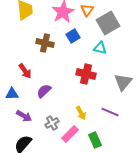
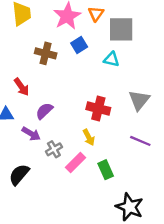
gray square: (108, 23) -> (121, 29), turned 30
red cross: (86, 74) -> (98, 109), moved
purple line: (110, 112) -> (140, 141), moved
purple arrow: (24, 116) -> (31, 134), moved

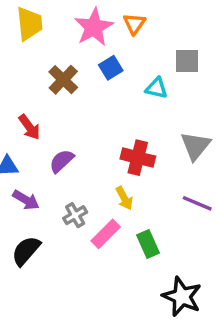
gray square: (121, 29) -> (187, 61), moved, size x0.7
brown cross: (46, 53) -> (63, 80), turned 30
purple arrow: (31, 134) -> (26, 200), moved

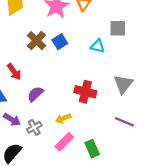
blue square: (111, 68) -> (60, 42), moved
yellow arrow: (124, 198) -> (63, 118), moved, turned 96
gray cross: (75, 215) -> (34, 127), moved

